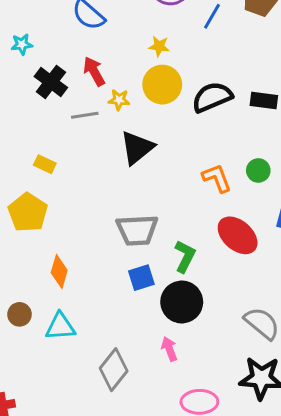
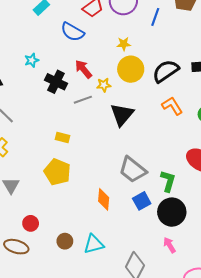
orange L-shape: (217, 178) -> (172, 106), moved
gray trapezoid: (137, 230) -> (133, 170), turned 52
orange diamond: (59, 272) -> (104, 199), moved

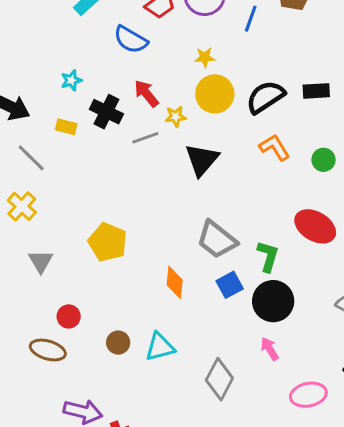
yellow rectangle: (62, 137) -> (66, 127), moved

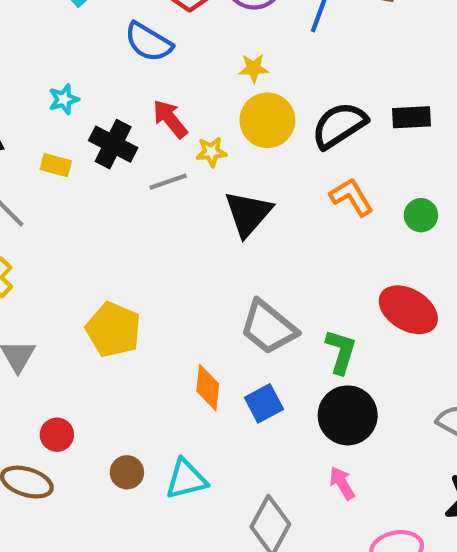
blue square: (230, 285) -> (264, 403), moved

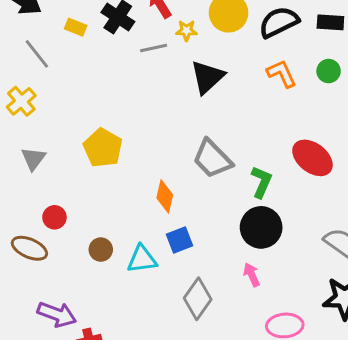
green circle: (421, 215) -> (329, 71), moved
blue square: (264, 403) -> (179, 240), moved

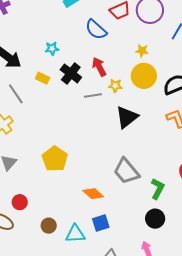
orange diamond: (165, 196) -> (93, 194), turned -65
black circle: (261, 227) -> (155, 219), size x0.7

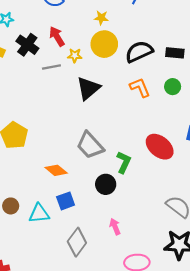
black circle: (155, 219) -> (106, 184), moved

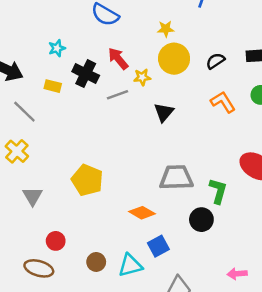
black semicircle: (139, 52) -> (215, 61), size x0.6
black triangle: (88, 88) -> (164, 112), size x0.7
gray trapezoid: (90, 145) -> (176, 178), turned 140
pink arrow: (115, 227) -> (237, 274), moved, turned -63

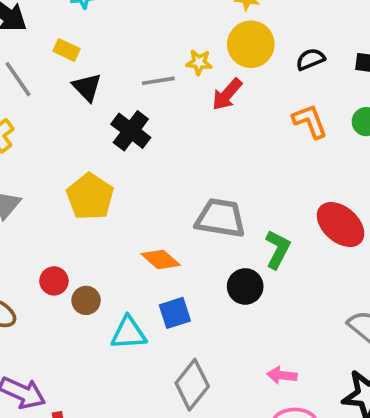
red arrow: (118, 59) -> (227, 94), moved, turned -110
black cross: (86, 74) -> (131, 131), moved
black triangle: (164, 112) -> (87, 87), moved, turned -35
red circle: (56, 241) -> (54, 281), moved
brown circle: (96, 262) -> (86, 300), moved

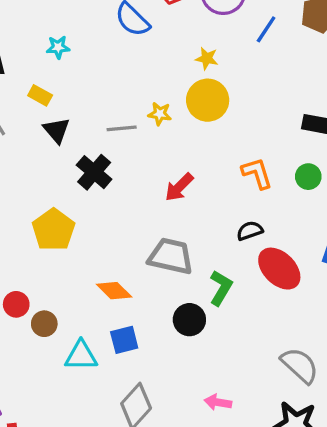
black semicircle: (310, 59) -> (250, 231), moved
red arrow: (227, 94) -> (179, 187), moved

